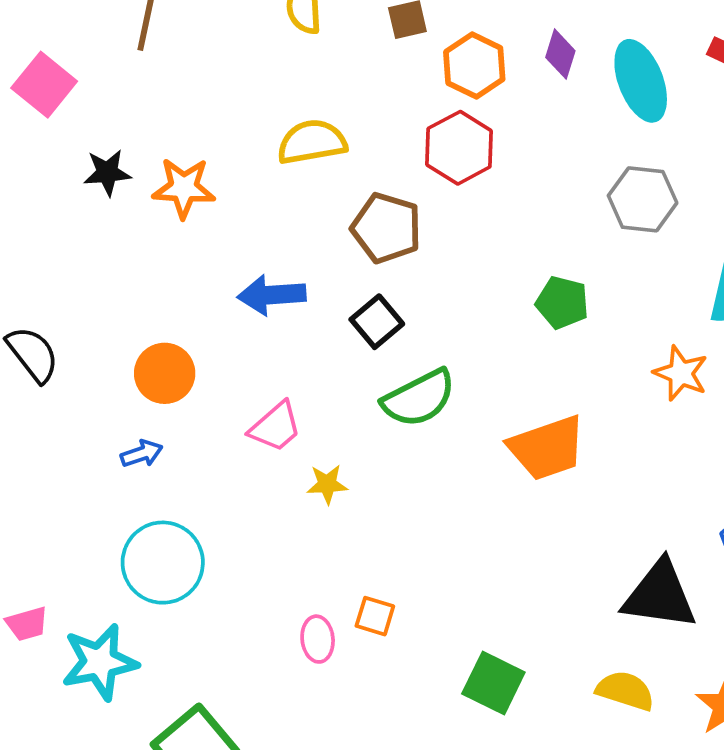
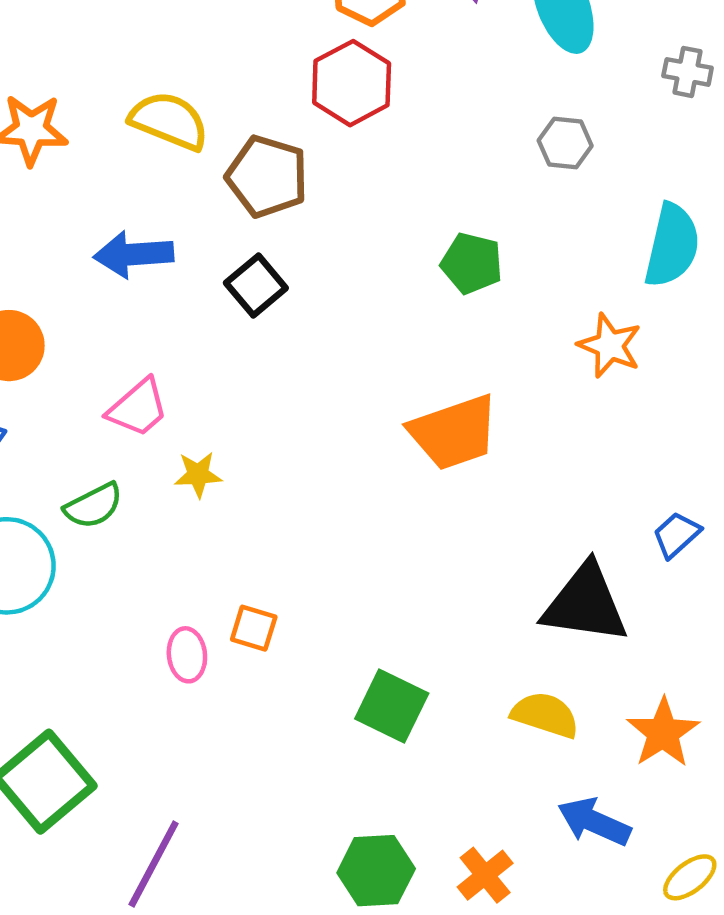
yellow semicircle: (312, 142) -> (169, 121), moved, turned 32
gray hexagon: (643, 199) -> (565, 143), size x0.7
green semicircle: (419, 398) -> (93, 506), moved, size x0.7

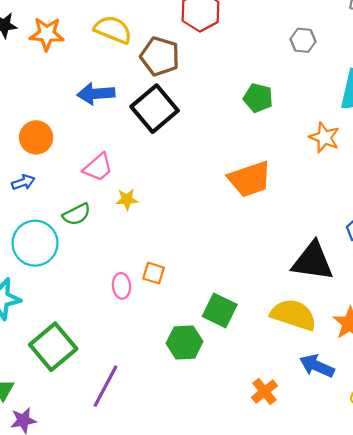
black square: (256, 285) -> (155, 109), size x1.6
yellow semicircle: (545, 715) -> (293, 315), size x1.4
green hexagon: (376, 871) -> (184, 342), moved

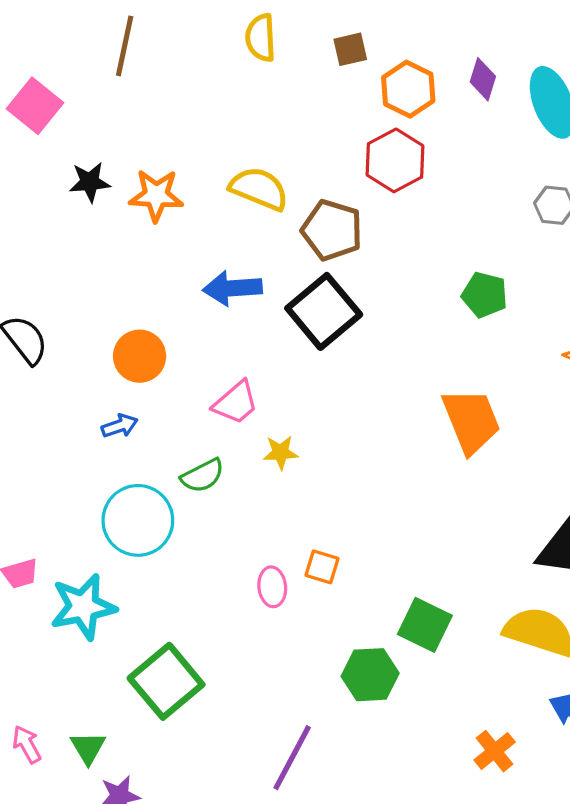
orange trapezoid: (250, 179) -> (471, 421), turned -93
purple line: (105, 386) -> (292, 758), moved

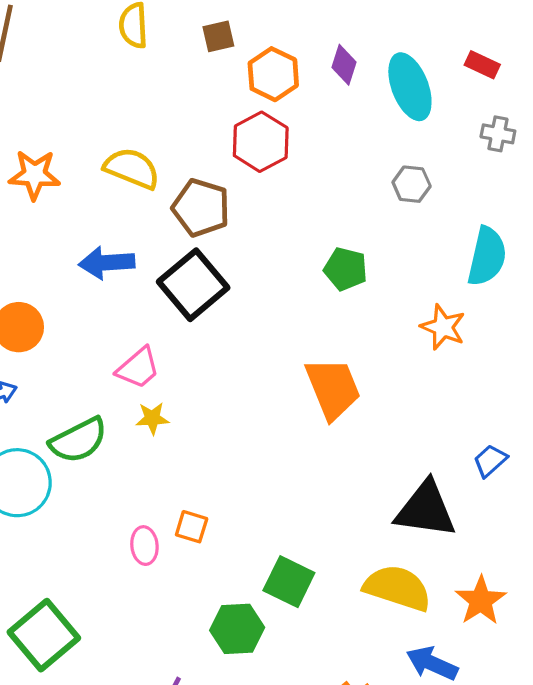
pink trapezoid: (236, 403) -> (138, 368), moved
green semicircle: (203, 476) -> (78, 440), size x1.4

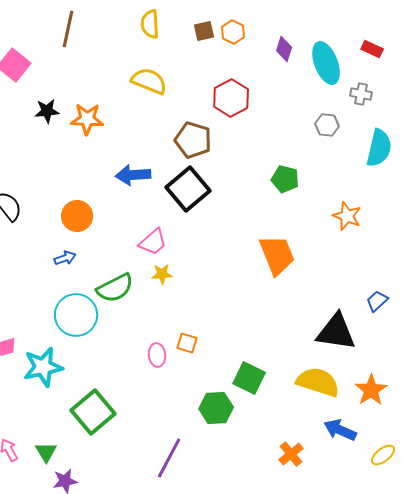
orange hexagon: (273, 74) -> (233, 32), moved, size x0.7
gray cross: (498, 134) -> (361, 94), moved
yellow semicircle: (132, 168) -> (149, 81), moved
cyan semicircle: (487, 256) -> (379, 148), moved

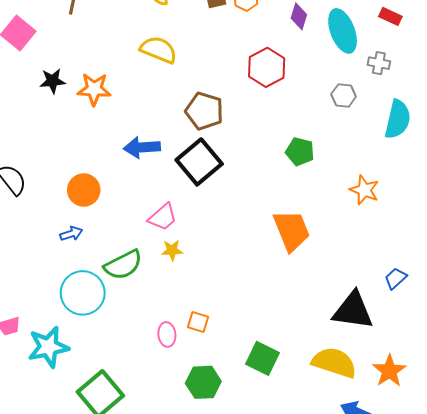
red hexagon: (231, 98) -> (267, 67), moved
green hexagon: (216, 408) -> (203, 382), moved

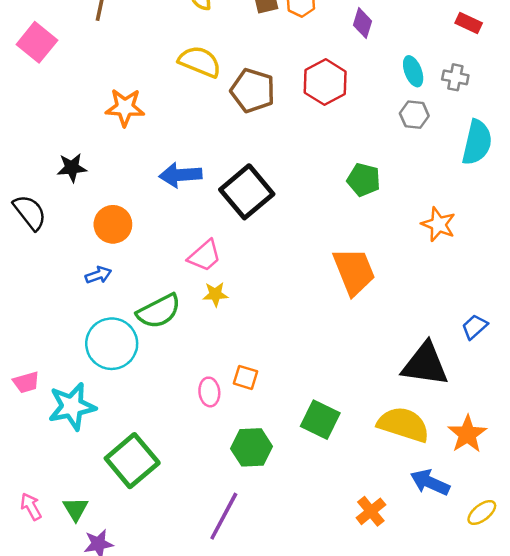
cyan ellipse: (343, 31) -> (413, 71), moved, size x0.6
black star: (53, 81) -> (72, 168), moved
brown pentagon: (204, 111) -> (253, 91), moved

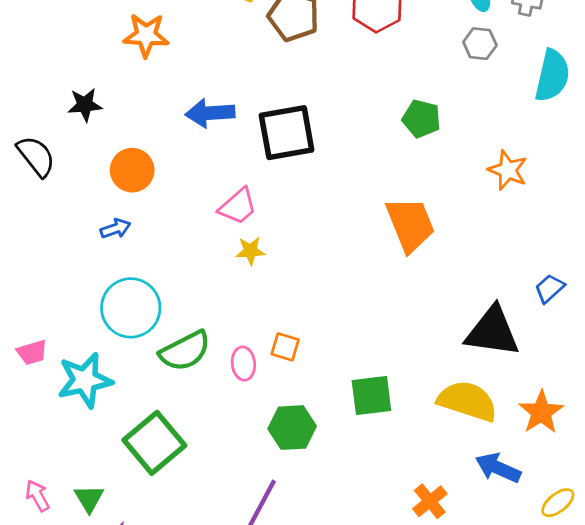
black square: (247, 192) -> (287, 133), turned 30
green semicircle: (159, 311) -> (185, 351), moved
green square: (320, 420) -> (371, 396), turned -33

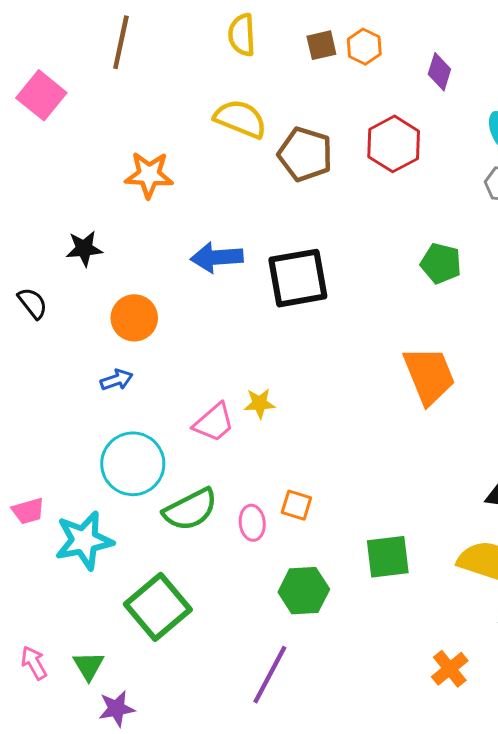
black semicircle: (36, 156) -> (33, 303), size x0.7
pink trapezoid: (238, 206) -> (214, 423), moved

